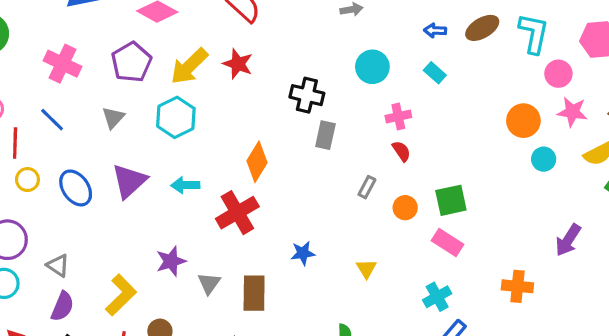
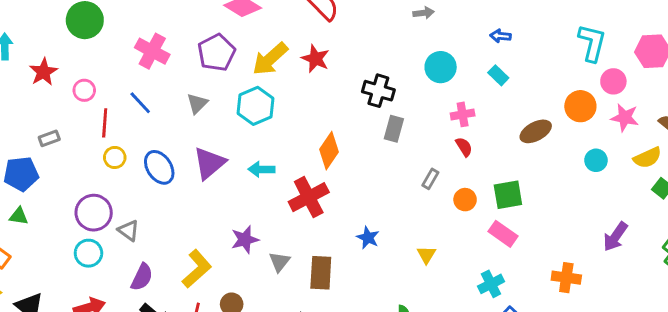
brown ellipse: (482, 28) -> (536, 131), moved
orange circle: (523, 121) -> (580, 106), moved
blue star: (303, 253) -> (368, 238), turned 30
gray triangle: (58, 265) -> (129, 230), moved

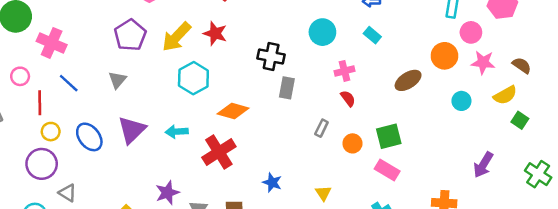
pink cross: (152, 51) -> (52, 43), moved
cyan hexagon: (256, 106) -> (193, 78), moved
orange diamond: (329, 151) -> (233, 111), turned 76
purple circle: (94, 213) -> (42, 164), moved

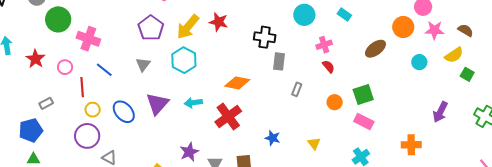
cyan hexagon: (193, 78) -> (184, 60), moved
gray rectangle: (321, 128) -> (297, 89), moved

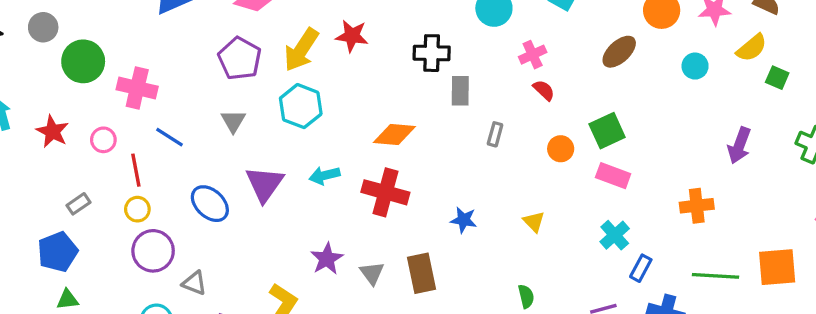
yellow circle: (93, 110) -> (137, 209), moved
red cross: (228, 117) -> (385, 192), turned -32

